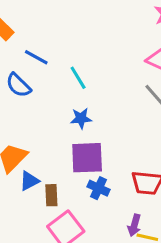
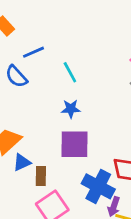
blue line: (36, 57) -> (33, 52), turned -55
blue cross: (99, 188) -> (98, 186), moved, size x1.6

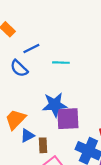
cyan line: (70, 72) -> (61, 63), turned -56
blue star: (71, 109) -> (55, 105), moved, size x1.6

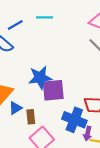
cyan line: (61, 63) -> (44, 17), moved

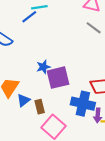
blue line: (15, 25) -> (29, 17), moved
blue star: (40, 77) -> (43, 67), size x0.6

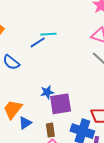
brown rectangle: (40, 107) -> (50, 130), moved

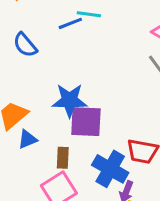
blue star: (47, 92) -> (70, 100), size x1.6

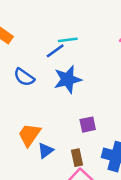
blue star: (70, 100) -> (68, 79), moved
purple square: (86, 122) -> (88, 125), size x0.6

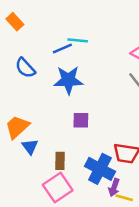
purple square: (88, 125) -> (81, 120), moved
blue triangle: (46, 151) -> (30, 147), turned -42

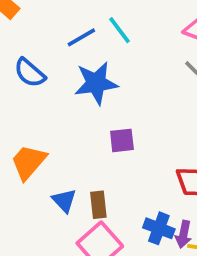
cyan line: (78, 40) -> (119, 30), moved, turned 54
blue triangle: (30, 147) -> (64, 201), moved
blue cross: (100, 169) -> (159, 228), moved, size x0.7

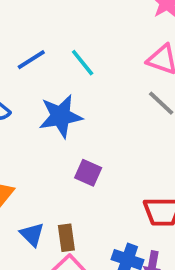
blue line: (81, 37) -> (31, 60), moved
purple square: (122, 140) -> (88, 173), turned 32

